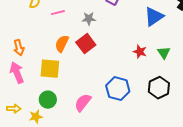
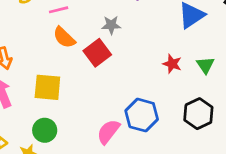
gray star: (89, 19) -> (111, 25), moved
orange semicircle: (62, 44) -> (64, 37), moved, turned -72
pink semicircle: (83, 103) -> (108, 132), moved

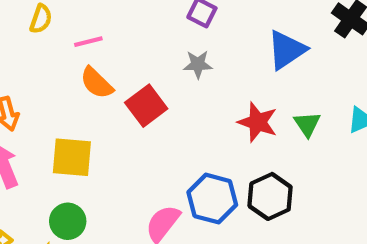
gray star: (111, 25) -> (198, 64), moved
red star: (172, 64) -> (258, 122), size x1.4
black hexagon: (198, 114) -> (270, 196), moved

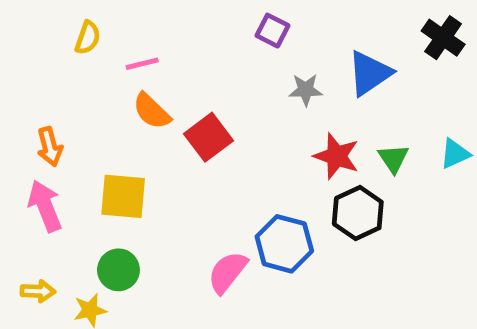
gray star: (198, 64) -> (306, 90), moved
black hexagon: (270, 196) -> (358, 213), moved

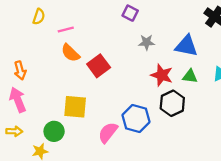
blue triangle: (370, 73) -> (186, 46), moved, turned 45
green triangle: (393, 159) -> (190, 76), turned -49
yellow square: (123, 196) -> (75, 107), moved
yellow arrow: (38, 291) -> (14, 131), moved

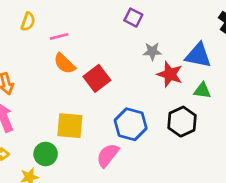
red star: (162, 75) -> (170, 74), moved
blue hexagon: (136, 118) -> (131, 124), moved

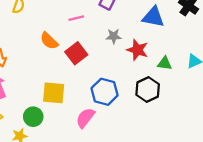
pink line: (59, 36) -> (76, 18), moved
gray star: (152, 51) -> (114, 36), moved
blue triangle: (198, 55) -> (153, 17), moved

